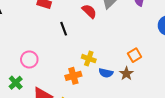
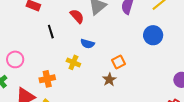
blue semicircle: (106, 73) -> (87, 44), moved
orange cross: (73, 76) -> (47, 79), moved

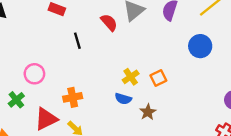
blue semicircle: (87, 44) -> (123, 99), moved
yellow cross: (73, 62) -> (131, 77), moved, turned 32
brown star: (109, 80) -> (148, 112), moved

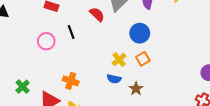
blue circle: (200, 46) -> (140, 33), moved
pink circle: (34, 74) -> (46, 41), moved
orange cross: (73, 97) -> (71, 81), turned 35

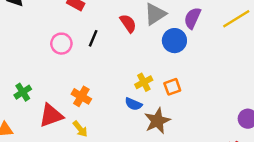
black line: (71, 32) -> (93, 38), turned 32
blue circle: (140, 33) -> (174, 41), moved
brown star: (136, 89) -> (157, 121), size x1.5

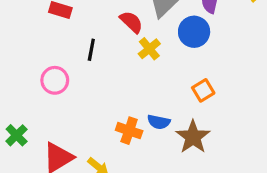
pink circle: (61, 44) -> (55, 80), moved
yellow cross: (144, 82) -> (149, 49), moved
orange cross: (81, 96) -> (129, 131), moved

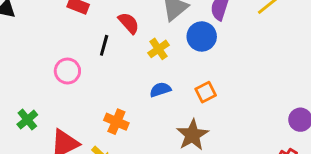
red semicircle: (131, 22) -> (129, 23), moved
blue semicircle: (159, 122) -> (160, 90), moved, turned 145
orange cross: (129, 131) -> (116, 122), moved

